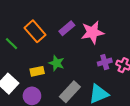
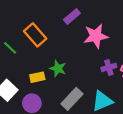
purple rectangle: (67, 28) -> (72, 17), moved

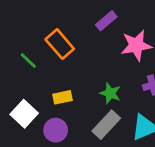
green star: (58, 69) -> (110, 93), moved

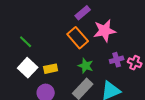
orange rectangle: (60, 44) -> (78, 38), moved
white square: (24, 114) -> (28, 68), moved

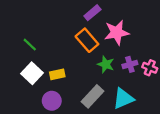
green star: (86, 66) -> (106, 64), moved

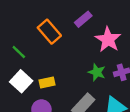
pink star: (117, 32) -> (108, 40), turned -30
orange rectangle: (87, 40) -> (49, 32), moved

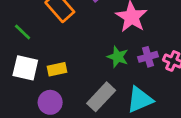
white square: (21, 81) -> (25, 68), turned -30

